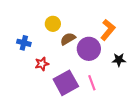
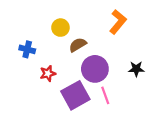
orange L-shape: (108, 30) -> (118, 22), moved
purple circle: (89, 49) -> (95, 69), moved

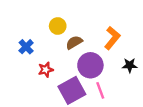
orange L-shape: (118, 22) -> (112, 38), moved
blue cross: (27, 49) -> (26, 47), turned 32

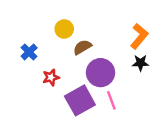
orange L-shape: (112, 38) -> (139, 36), moved
black star: (130, 65) -> (140, 63), moved

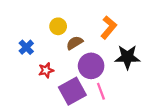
orange L-shape: (139, 36) -> (109, 27), moved
black star: (140, 63) -> (127, 57), size x1.6

